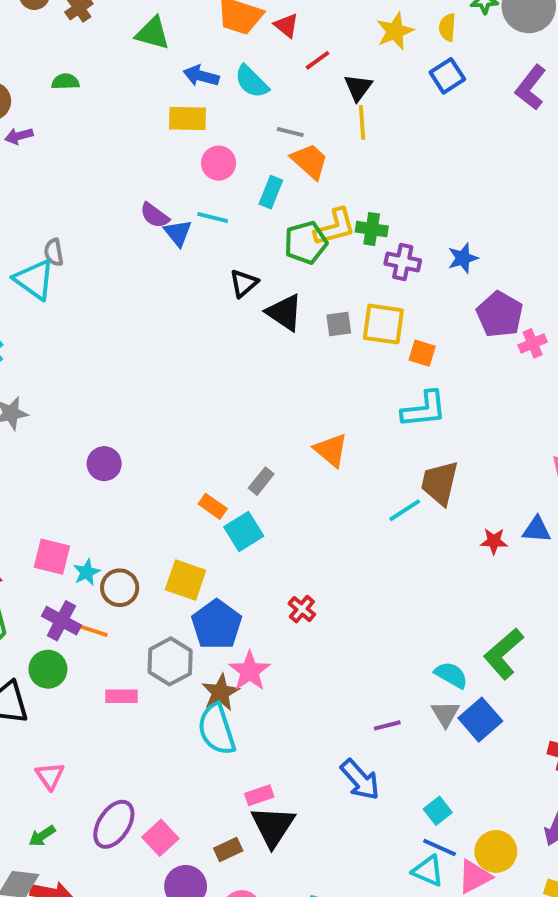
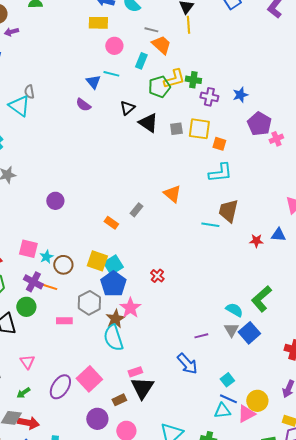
purple semicircle: (155, 215) -> (83, 105), moved
cyan line: (405, 510) -> (210, 225), turned 42
cyan square: (244, 532) -> (113, 265), moved
pink square: (160, 838) -> (89, 379), moved, size x1.4
cyan triangle: (428, 871) -> (222, 411), turned -30

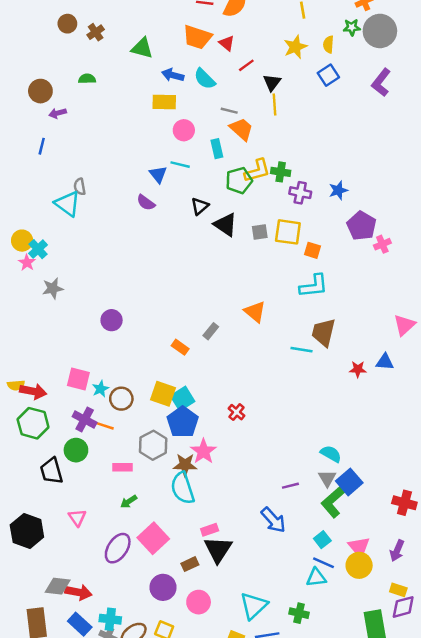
cyan rectangle: (141, 61) -> (217, 149), turned -35
green L-shape: (261, 299) -> (333, 502), moved
brown star: (115, 319) -> (185, 465), turned 30
green arrow: (23, 393) -> (129, 502), moved
pink triangle: (246, 414) -> (359, 547), moved, turned -42

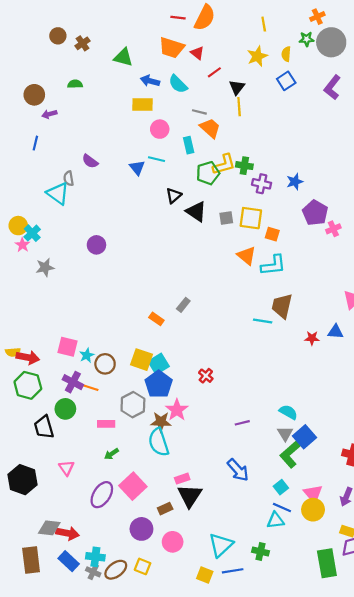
purple semicircle: (146, 203) -> (90, 161), moved
orange triangle: (255, 312) -> (247, 256), moved
purple circle: (112, 320) -> (96, 245), moved
purple line: (290, 486) -> (242, 423), moved

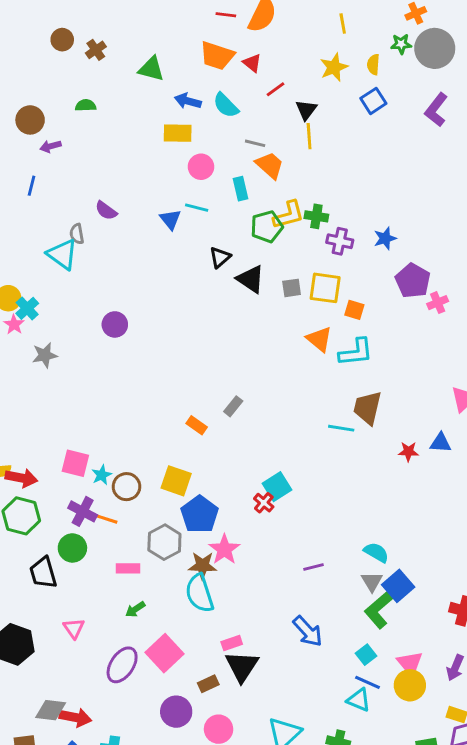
cyan square: (159, 364) -> (277, 487), moved
cyan triangle: (275, 520) -> (359, 700), turned 30

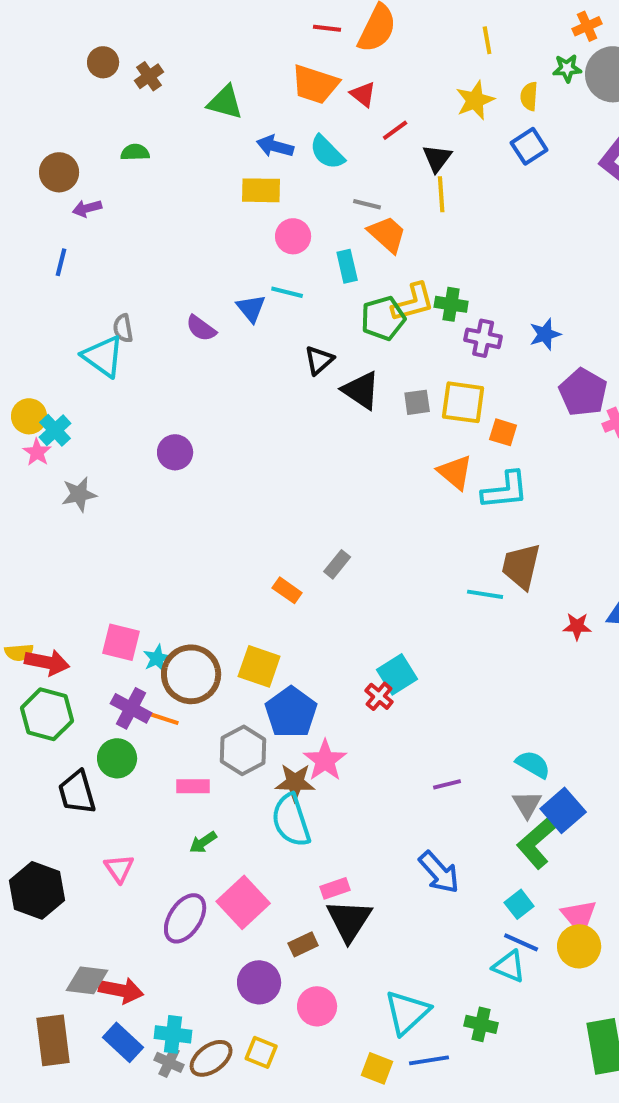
purple semicircle: (106, 211) -> (201, 328), moved
brown circle: (126, 487) -> (191, 674), size x1.5

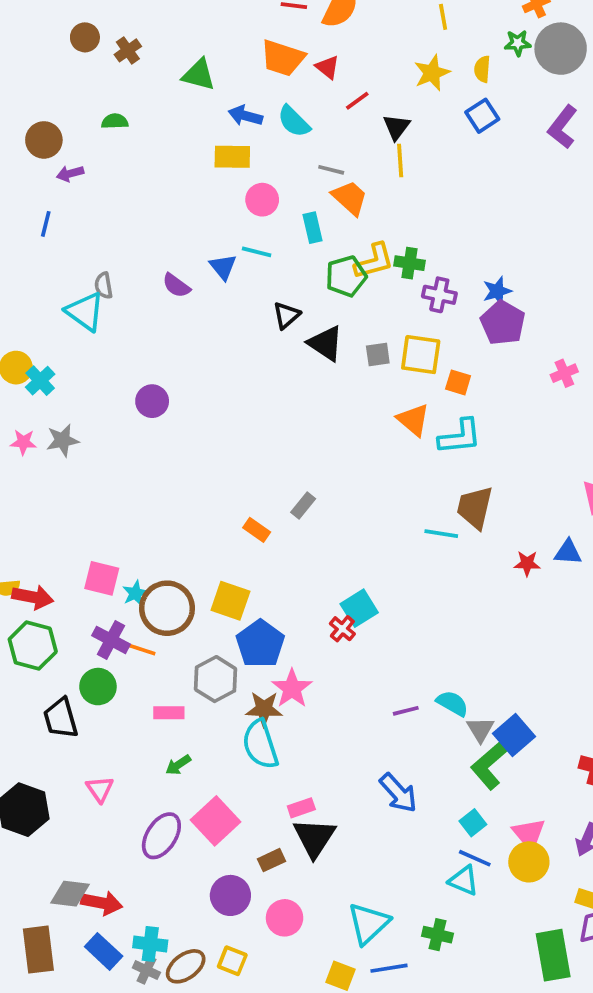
purple pentagon: (583, 392) -> (503, 323), moved
pink star: (37, 452) -> (23, 442), moved, turned -30
cyan semicircle: (533, 764) -> (452, 703), moved

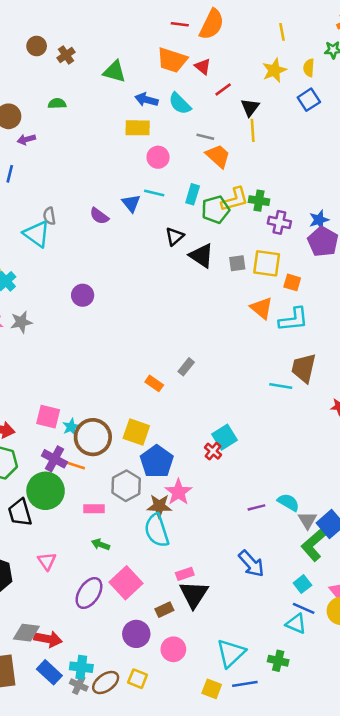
cyan rectangle: (313, 228) -> (193, 194), moved, turned 30
green circle: (98, 687) -> (46, 491), size x1.5
green arrow: (178, 765) -> (100, 544), turned 54

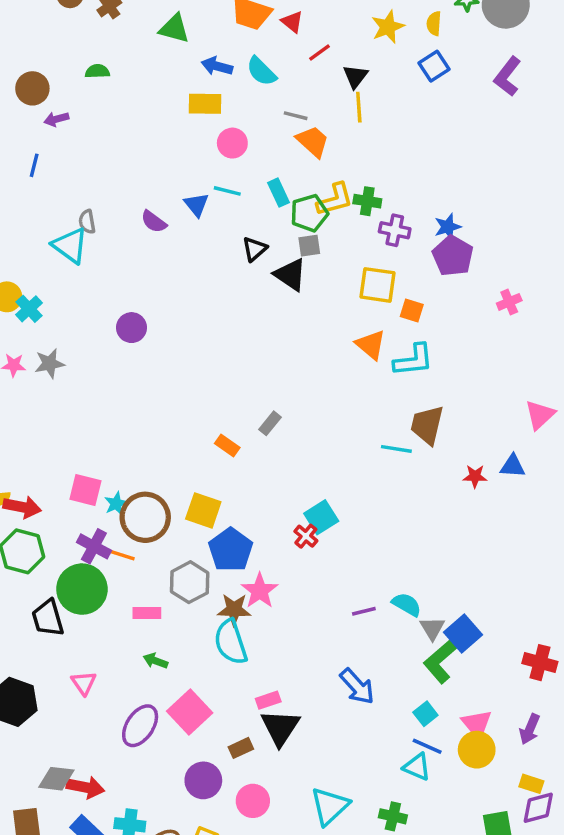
cyan rectangle: (193, 194) -> (278, 193), turned -42
gray square: (237, 263) -> (309, 246), moved

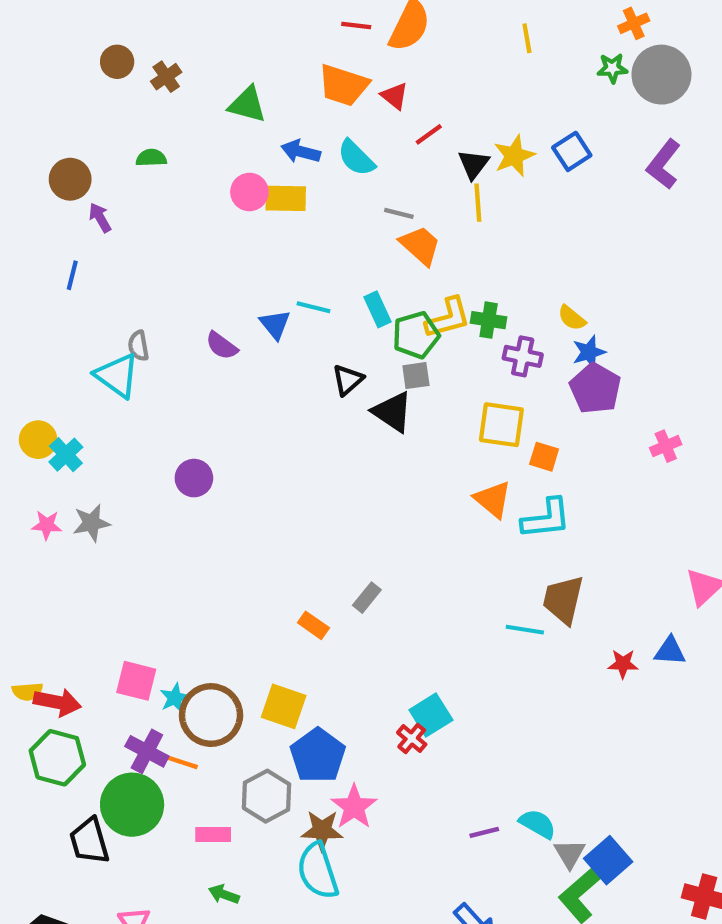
yellow semicircle: (434, 23) -> (572, 318), moved, turned -55
yellow star: (388, 27) -> (514, 156), moved
purple arrow: (56, 119) -> (100, 218), turned 75
pink circle: (232, 143) -> (249, 192), moved

